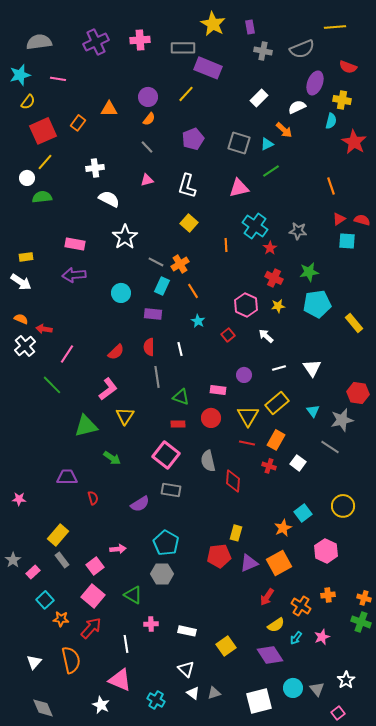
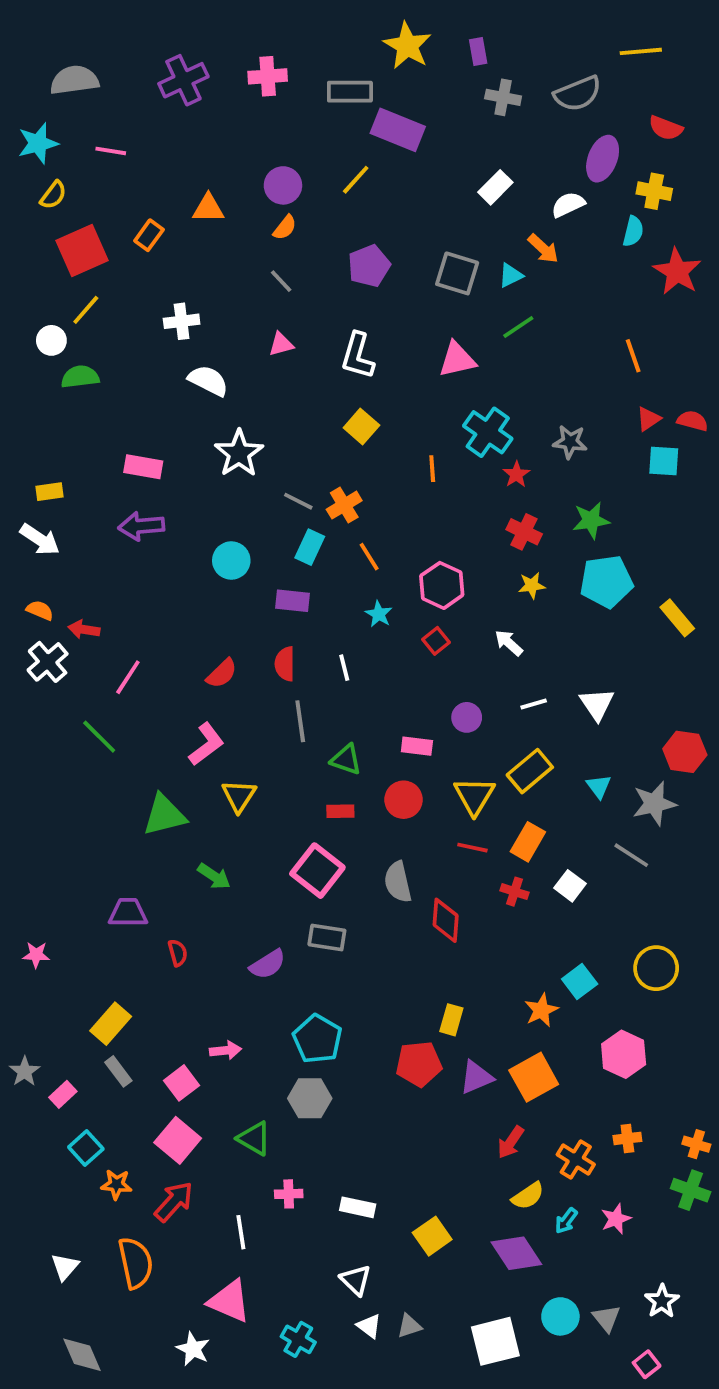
pink hexagon: (246, 305) -> (442, 585), moved

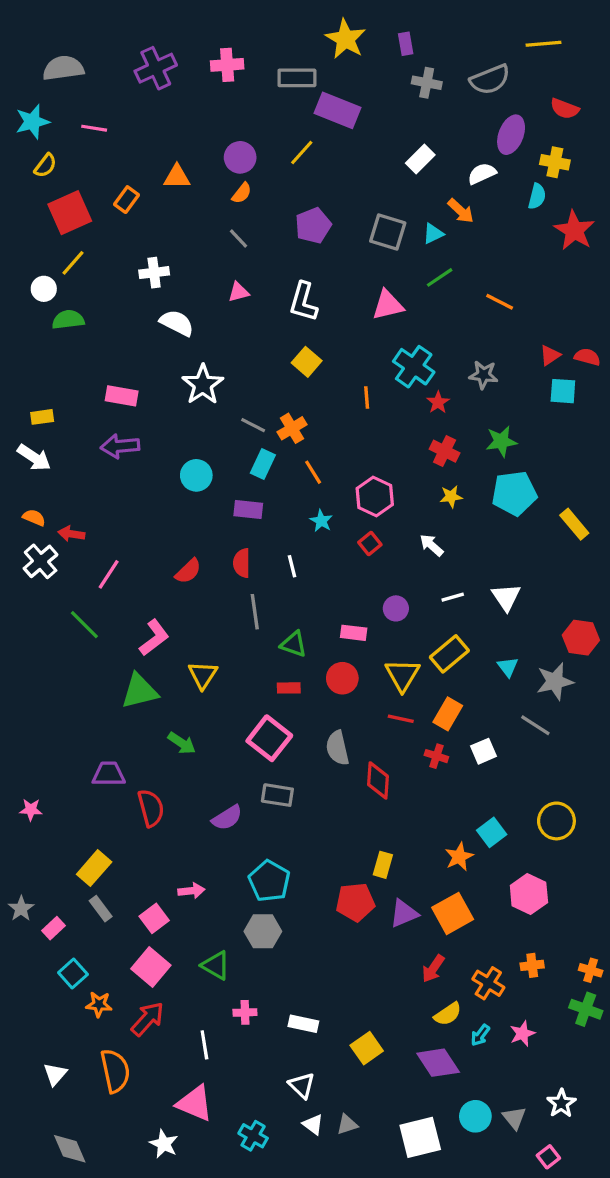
orange line: (633, 356) -> (500, 302), moved, turned -44
pink L-shape: (206, 744) -> (154, 638), moved
white square: (570, 886) -> (483, 751), turned 30
red semicircle: (178, 953) -> (151, 808), size x1.6

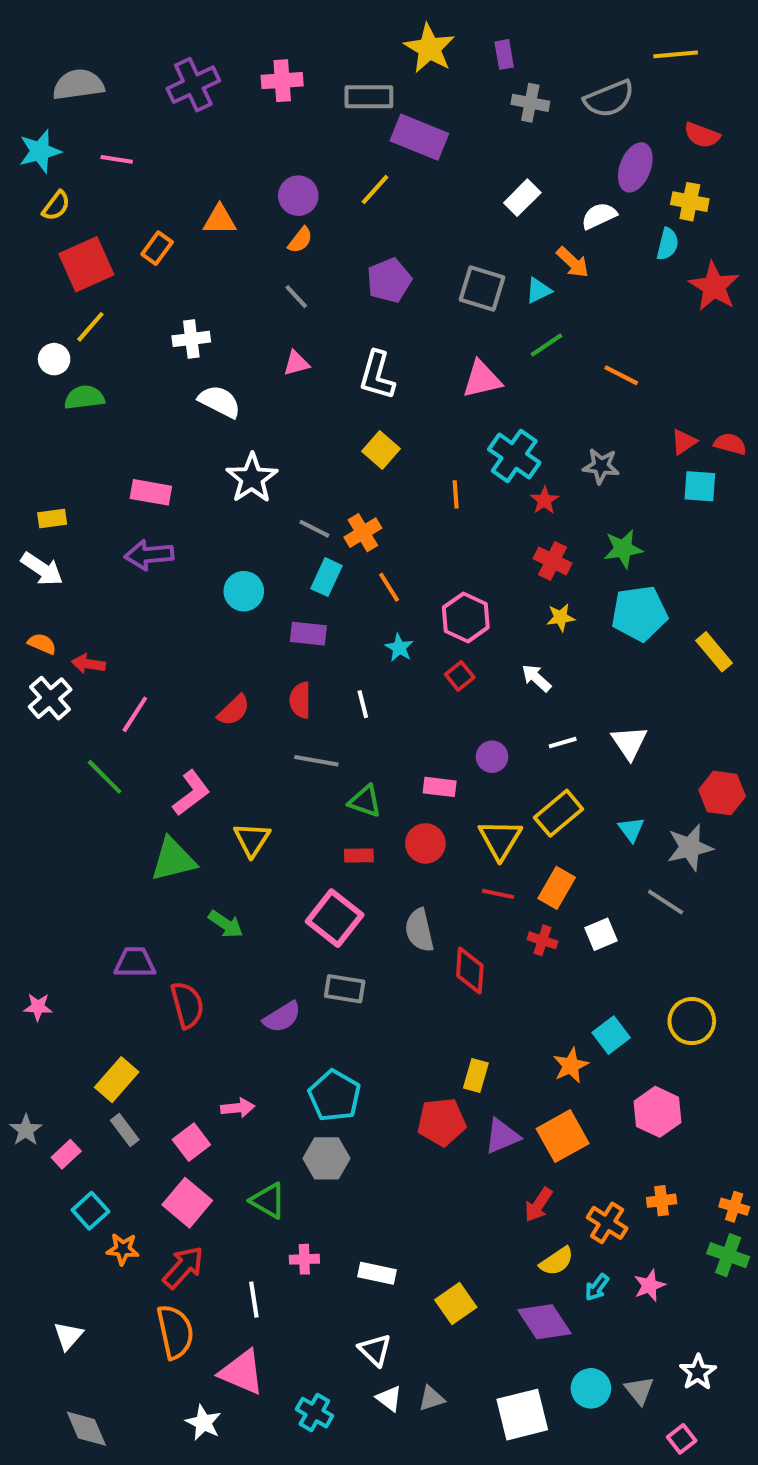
gray line: (255, 612) -> (316, 761), turned -72
orange semicircle: (115, 1071) -> (175, 1332), moved

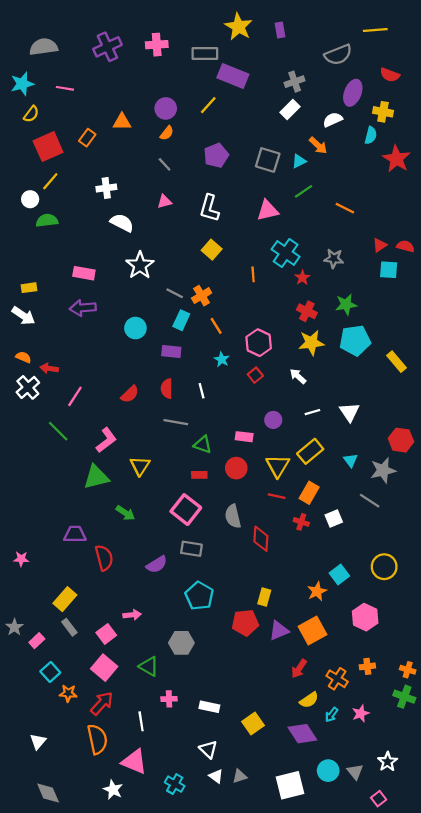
gray cross: (530, 103) -> (295, 82), moved, turned -30
yellow star: (561, 617) -> (311, 343), size x1.6
cyan pentagon: (335, 1096) -> (199, 596), moved

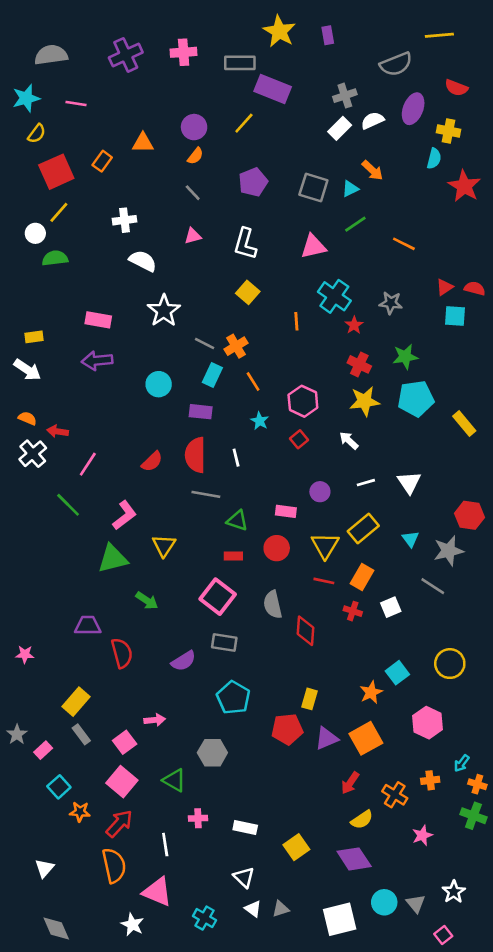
white semicircle: (333, 120) -> (372, 121), moved
red semicircle: (167, 389) -> (195, 455), size x1.5
cyan arrow: (332, 715) -> (462, 763), moved

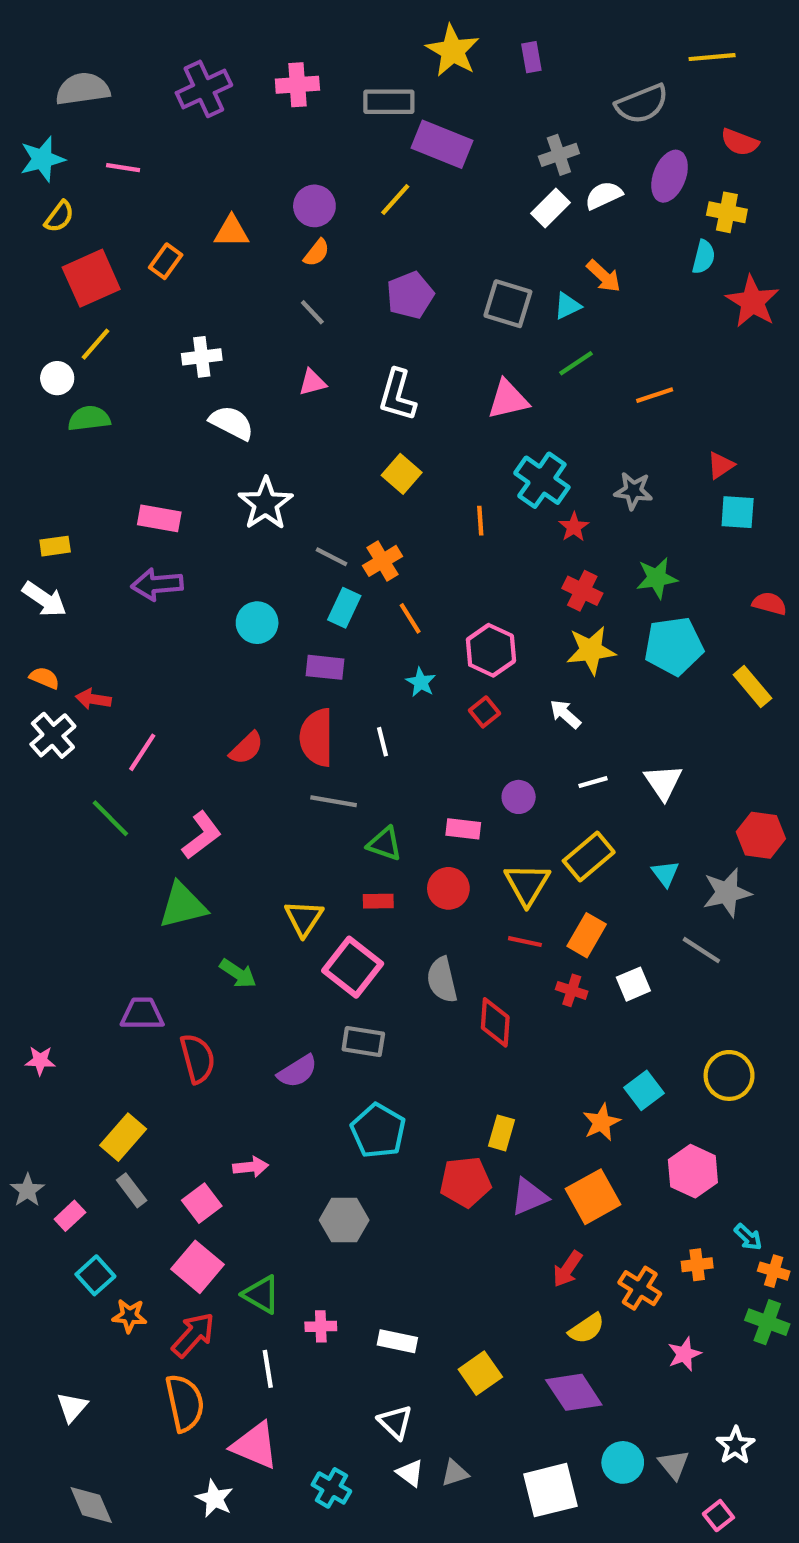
orange line: (404, 244) -> (655, 395), turned -45
red semicircle: (475, 288) -> (769, 603), moved
yellow triangle: (164, 545) -> (304, 918), moved
cyan arrow: (462, 763) -> (748, 1237), turned -84
green triangle: (174, 780) -> (261, 1294), moved

